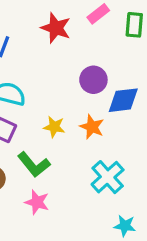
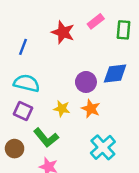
purple circle: (93, 80) -> (86, 82), moved
blue diamond: (123, 100) -> (115, 74), moved

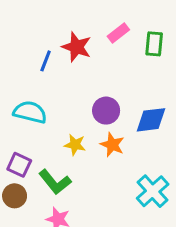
blue line: (23, 47) -> (46, 61), moved
blue diamond: (115, 74) -> (151, 120), moved
purple square: (23, 111) -> (19, 165), moved
cyan cross: (103, 147) -> (153, 191), moved

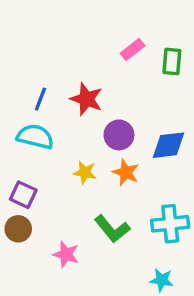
red star: (77, 47) -> (86, 99), moved
blue line: (46, 61) -> (40, 99), moved
green L-shape: (55, 182) -> (112, 229), moved
cyan cross: (153, 191) -> (170, 224), turned 36

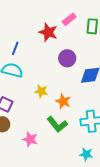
red star: (86, 99) -> (48, 32), moved
purple circle: (119, 135) -> (67, 58), moved
orange star: (126, 172) -> (63, 101), moved

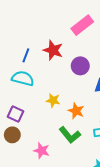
pink rectangle: (69, 19) -> (82, 25), size x1.5
red star: (48, 32) -> (53, 50), moved

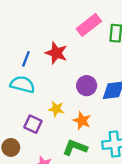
purple circle: (80, 66) -> (87, 86), moved
purple square: (15, 114) -> (33, 124), moved
green L-shape: (70, 135) -> (75, 147), turned 150

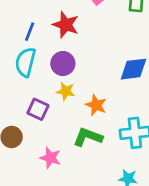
cyan semicircle: (22, 84) -> (25, 62), turned -90
purple circle: (87, 86) -> (63, 64), moved

